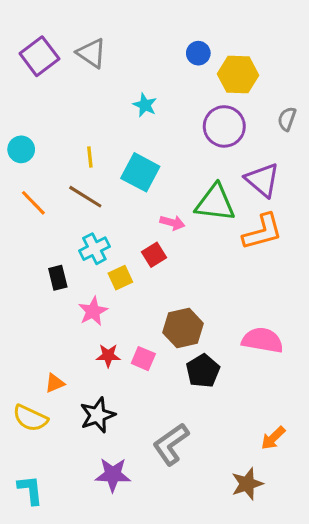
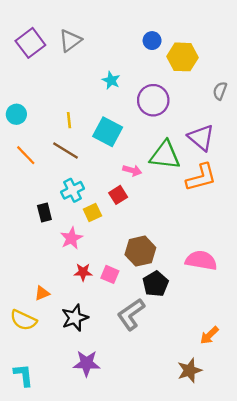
gray triangle: (91, 53) -> (70, 41), turned 50
purple circle: (224, 126) -> (153, 100), moved
gray L-shape: (171, 444) -> (131, 314), moved

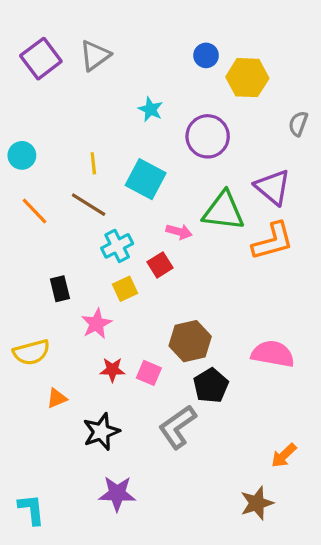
cyan cross: (73, 190) -> (117, 246), moved
yellow semicircle: (23, 320) -> (31, 352), moved, turned -40

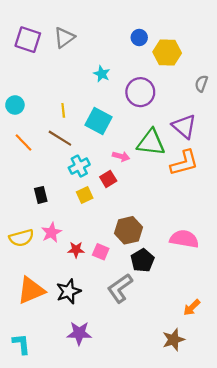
purple square: (41, 59) -> (28, 40), turned -35
pink star: (96, 324) -> (51, 232), moved
orange triangle: (57, 398) -> (31, 290), moved, size x2.0

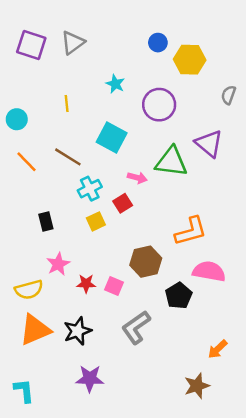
yellow line: (63, 110) -> (67, 103), moved
orange L-shape: (184, 163) -> (191, 231), moved
yellow semicircle: (21, 238) -> (29, 290), moved
black pentagon: (142, 260) -> (179, 296), moved

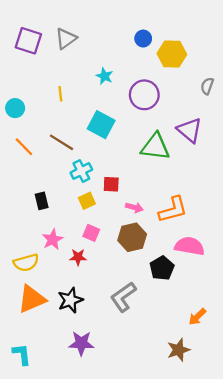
pink arrow: (137, 178) -> (134, 207), moved
red square: (123, 203) -> (111, 184), turned 35
pink square: (114, 286) -> (91, 233), moved

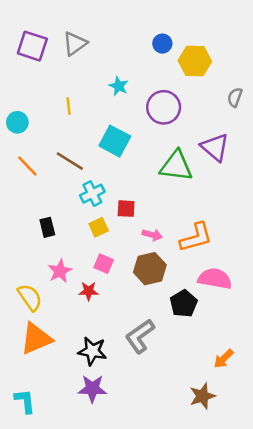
yellow semicircle: (26, 263) -> (30, 297), turned -110
black star: (70, 300) -> (92, 351), moved, turned 30

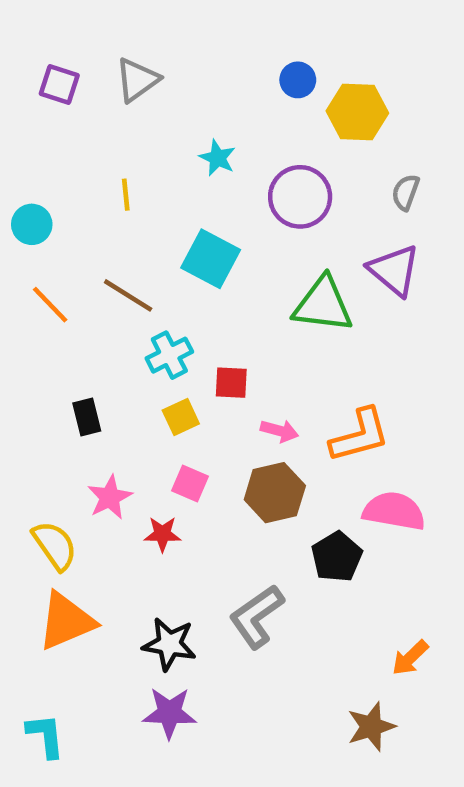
purple square: (32, 46) -> (59, 84), size x0.7
gray semicircle: (235, 97) -> (406, 192), moved

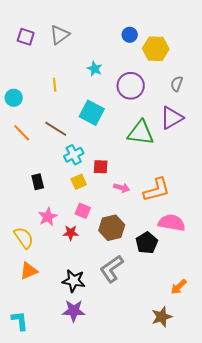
purple triangle: (394, 270) -> (172, 118), turned 50
brown hexagon: (275, 493) -> (112, 228), moved
orange triangle: (66, 621) -> (29, 271), size x0.7

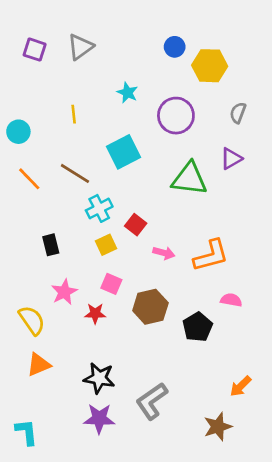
cyan square: (92, 113) -> (123, 152), turned 35
purple triangle: (172, 118) -> (231, 159), size x0.7
red square: (101, 167) -> (136, 225), turned 35
pink semicircle: (172, 223) -> (231, 300), size x0.6
gray L-shape: (112, 269) -> (152, 401), moved

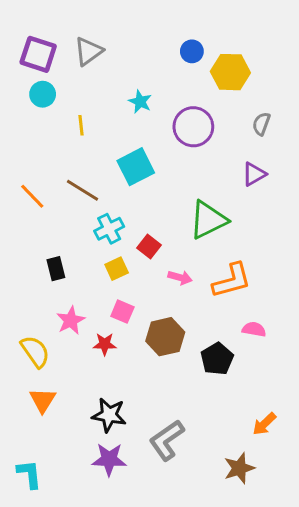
purple square: (35, 50) -> (38, 54), size x1.4
cyan circle: (18, 132) -> (43, 94), moved
green triangle: (189, 179) -> (208, 220), moved, turned -33
orange triangle: (39, 365) -> (43, 400), turned -35

